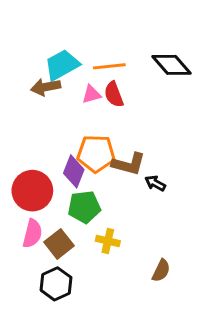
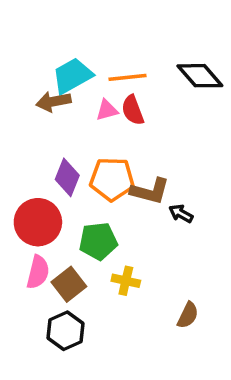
purple diamond: (74, 171) -> (67, 177), moved

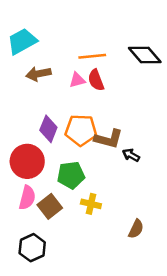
cyan trapezoid: (72, 76) -> (22, 41), moved
black hexagon: (65, 331) -> (32, 248), moved

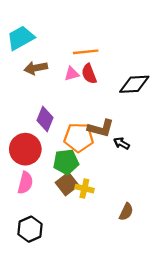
black diamond: (145, 55) -> (134, 84), moved, turned -52
orange pentagon: (81, 130) -> (79, 138), moved
brown square: (50, 206) -> (67, 184), moved

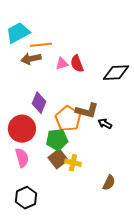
orange line: (86, 52) -> (41, 45), moved
orange pentagon: (79, 138) -> (68, 119), turned 30
pink semicircle: (25, 183) -> (22, 158), turned -30

